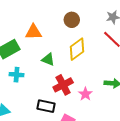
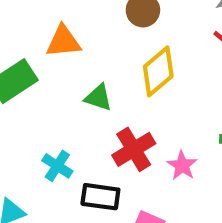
cyan cross: (17, 75) -> (57, 166), moved, turned 32

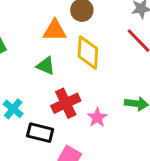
orange triangle: (63, 41) -> (55, 31), moved
yellow diamond: (158, 71) -> (88, 52), turned -52

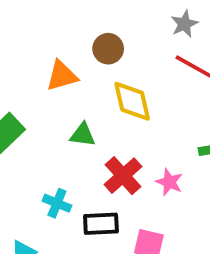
orange triangle: (55, 31) -> (62, 76), moved

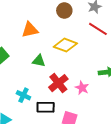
brown circle: (108, 49) -> (64, 10), moved
yellow diamond: (132, 101) -> (65, 45), turned -60

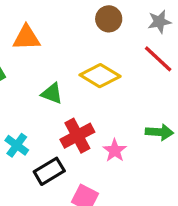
orange triangle: (30, 30) -> (27, 38), moved
black rectangle: (46, 107) -> (49, 171), turned -42

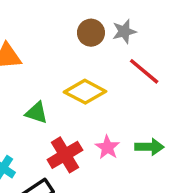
gray star: (159, 22) -> (124, 31), moved
pink star: (115, 150) -> (107, 147), moved

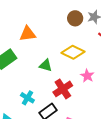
pink star: (107, 147) -> (87, 76), moved

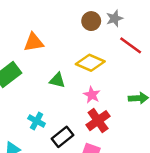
pink star: (87, 76) -> (92, 95), moved
red cross: (63, 89) -> (98, 121), moved

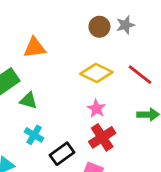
red line: (131, 45) -> (140, 75), moved
green triangle: (57, 80) -> (28, 101), moved

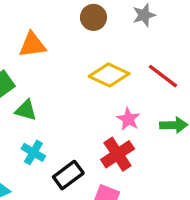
brown circle: (99, 27) -> (93, 17), moved
pink star: (96, 109) -> (128, 119), moved

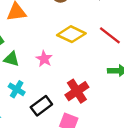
pink star: (128, 119) -> (44, 59), moved

